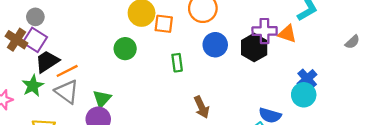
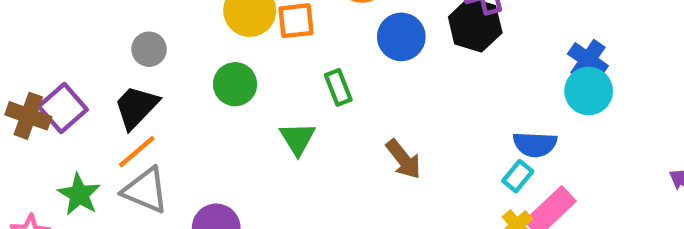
gray circle: (35, 17) -> (149, 49), moved
purple square: (35, 40) -> (63, 108), turned 30
black trapezoid: (47, 61) -> (136, 107), moved
green triangle: (102, 99) -> (298, 139), moved

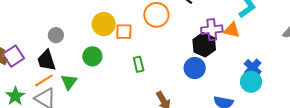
blue circle: (401, 37) -> (195, 68), moved
black trapezoid: (136, 107) -> (46, 60), turned -70
green triangle: (298, 139) -> (69, 82), moved

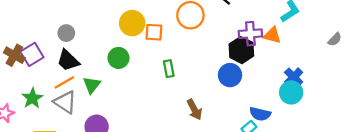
gray circle: (56, 35) -> (66, 33), moved
black trapezoid: (46, 60) -> (68, 60), turned -30

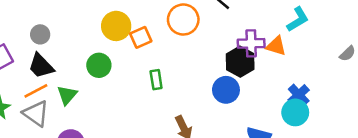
orange square: (154, 32) -> (141, 37), turned -30

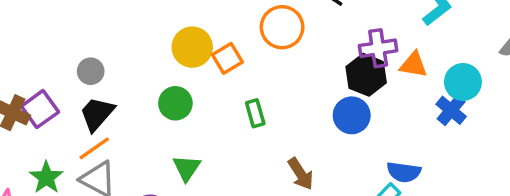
orange triangle: (276, 46) -> (414, 65), moved
black trapezoid: (41, 66) -> (97, 114), turned 92
green triangle: (67, 95) -> (187, 168), moved
cyan circle: (295, 112) -> (463, 82), moved

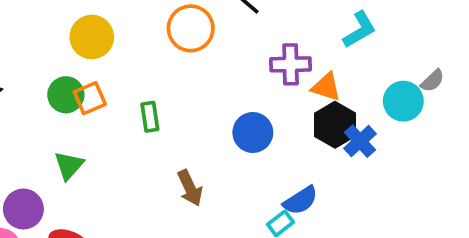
orange square: (227, 58) -> (90, 98), moved
black hexagon: (366, 75) -> (335, 125), moved
cyan circle: (463, 82) -> (403, 101), moved
blue semicircle: (404, 172) -> (301, 200), turned -48

